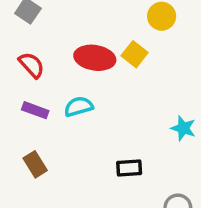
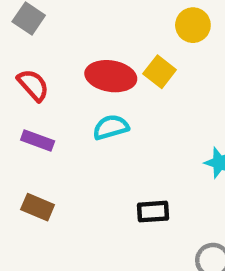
cyan semicircle: (79, 107) -> (111, 127), moved
brown rectangle: (35, 164) -> (38, 207), turned -35

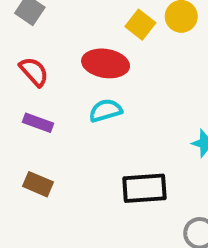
yellow square: (160, 72) -> (140, 25), moved
black rectangle: (153, 212) -> (144, 188), size x1.5

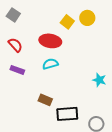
brown rectangle: (38, 184) -> (45, 100), moved
black rectangle: (144, 188) -> (67, 114), moved

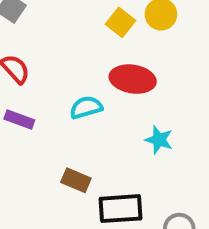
red ellipse: (50, 41) -> (133, 79), moved
cyan star: (99, 80) -> (159, 140), moved

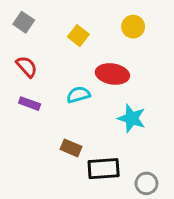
yellow square: (121, 22) -> (78, 36), moved
cyan star: (159, 140) -> (132, 118), size x1.4

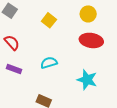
red ellipse: (112, 74) -> (91, 40), moved

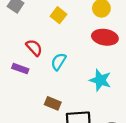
red semicircle: (12, 43) -> (34, 48), moved
cyan semicircle: (49, 63) -> (59, 62), turned -42

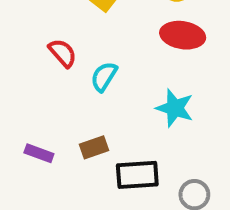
purple rectangle: (20, 69) -> (39, 153), moved
brown rectangle: (53, 103) -> (94, 147), turned -42

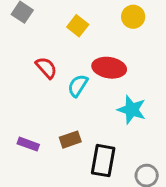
red ellipse: (183, 35) -> (109, 68), moved
black rectangle: (137, 175) -> (103, 161), turned -76

